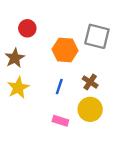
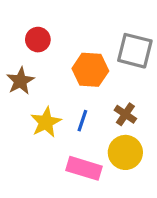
yellow star: (18, 88) -> (46, 122), moved
pink rectangle: (60, 121) -> (84, 168), size x1.5

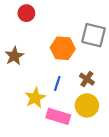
red circle: (38, 40) -> (26, 13), moved
yellow star: (46, 122) -> (35, 98), moved

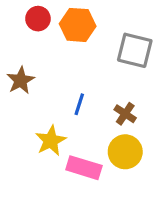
orange hexagon: (63, 48) -> (78, 25), moved
blue line: (57, 83) -> (79, 104), moved

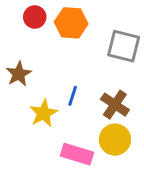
brown cross: (125, 114) -> (115, 105), size x1.4
yellow star: (51, 141) -> (43, 113), moved

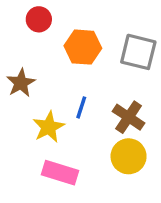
orange hexagon: (71, 23) -> (83, 47), moved
pink rectangle: (77, 154) -> (60, 173), moved

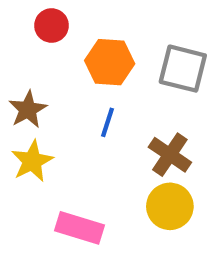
blue line: (81, 107) -> (107, 122), moved
yellow star: (49, 127) -> (32, 161), moved

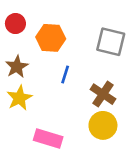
red circle: (51, 26) -> (15, 24), moved
orange hexagon: (110, 62) -> (51, 38), moved

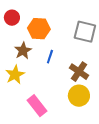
brown star: (17, 67) -> (23, 51), moved
pink rectangle: (48, 138) -> (37, 106), turned 35

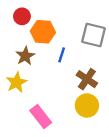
red circle: (12, 18) -> (22, 16), moved
blue line: (50, 57) -> (62, 55), moved

